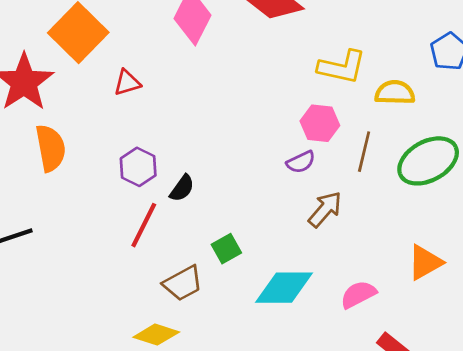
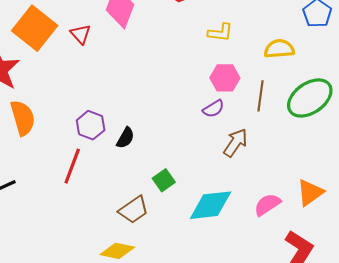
yellow L-shape: (342, 67) -> (220, 32), moved, size x0.7
red triangle: (127, 83) -> (81, 34), moved, turned -50
red line: (144, 225) -> (72, 166), moved
orange triangle: (425, 262) -> (310, 193), moved

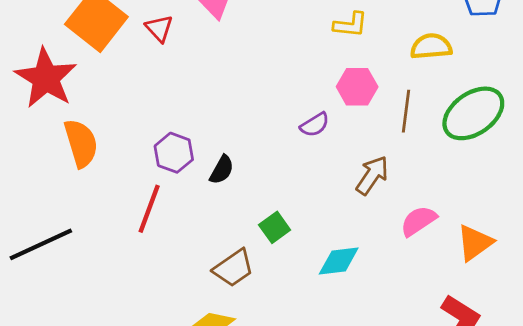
purple semicircle: (213, 109) -> (315, 125), moved
cyan diamond: (211, 205) -> (339, 261), size x0.7
pink semicircle: (267, 205) -> (419, 221), moved

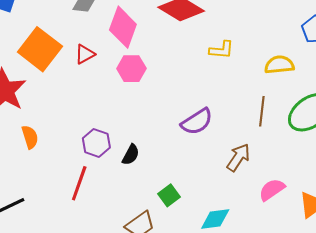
red triangle: (159, 28) -> (85, 54), turned 45
pink hexagon: (357, 87) -> (131, 69), moved
purple semicircle: (315, 125) -> (197, 122), size x1.5
orange semicircle: (81, 143) -> (30, 137), size x0.7

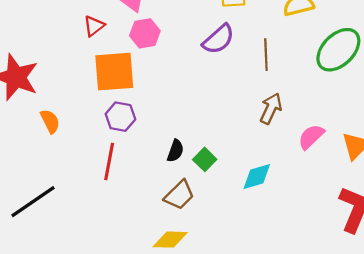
orange square: (40, 49) -> (114, 72), moved, turned -33
brown line: (262, 111) -> (266, 55), moved
purple semicircle: (197, 122) -> (218, 39), moved
black semicircle: (131, 155) -> (175, 151), moved

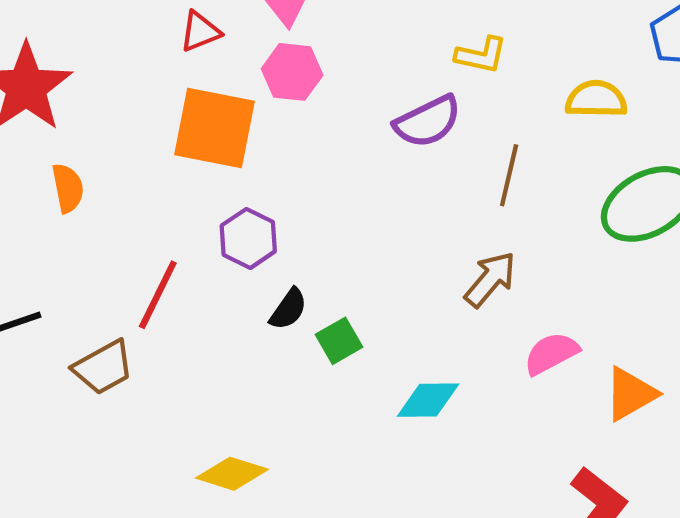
purple hexagon: (120, 117) -> (248, 238), moved
brown trapezoid: (179, 195) -> (103, 367), moved

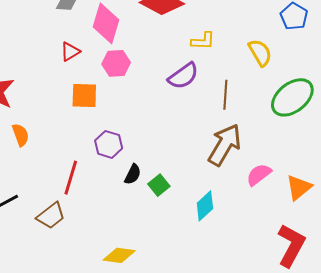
yellow semicircle: (596, 99) -> (260, 53), turned 68
orange square: (215, 128) -> (84, 96), size x0.7
brown arrow: (490, 279) -> (225, 145), size x1.5
cyan diamond: (428, 400) -> (205, 206), turned -32

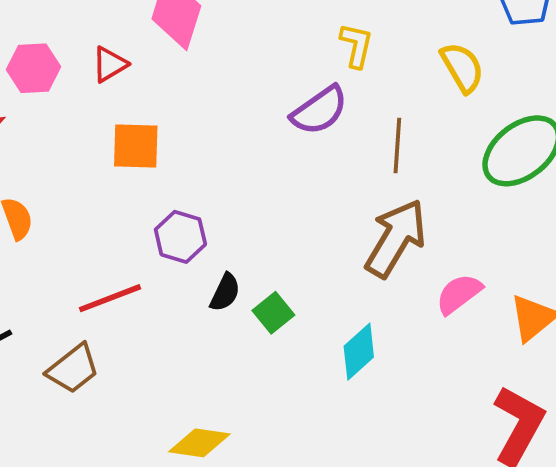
yellow L-shape: (203, 41) -> (356, 45), turned -80
pink hexagon: (116, 63) -> (34, 68), moved
red line: (71, 178) -> (110, 298), turned 52

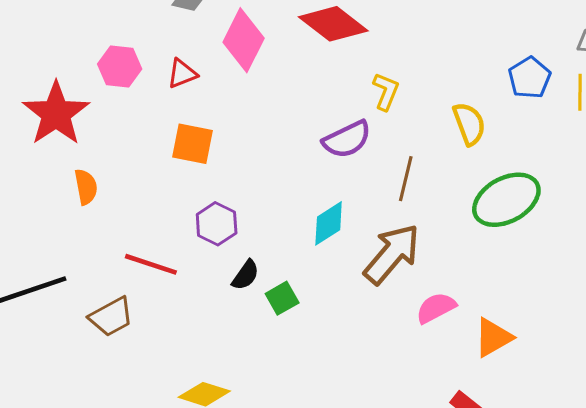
red line: (110, 298) -> (151, 264), turned 30
cyan diamond: (359, 352) -> (329, 223), moved

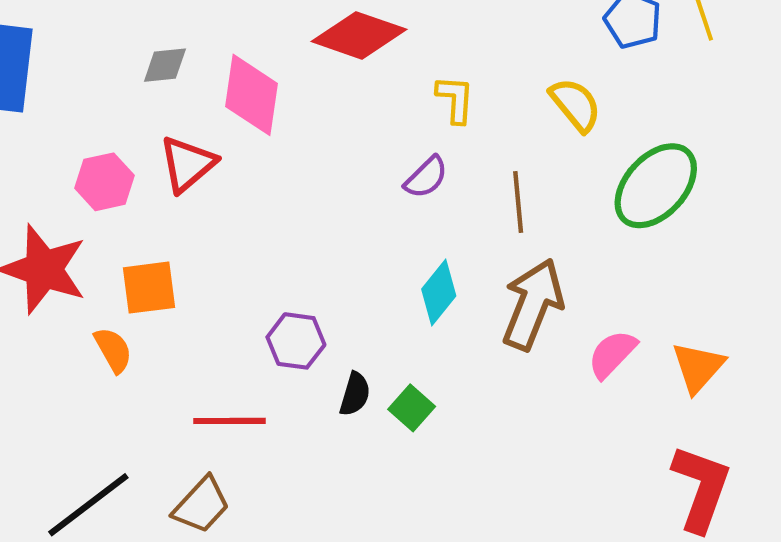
red triangle: (182, 74) -> (187, 164), size x1.4
purple semicircle: (347, 139) -> (426, 177), size x0.7
orange square: (192, 144) -> (149, 288), moved

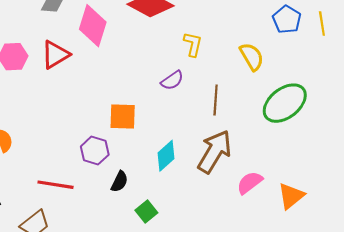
orange square: (149, 288) -> (123, 117), moved
cyan diamond: (439, 292) -> (166, 156), moved
green square: (412, 408) -> (146, 212), moved

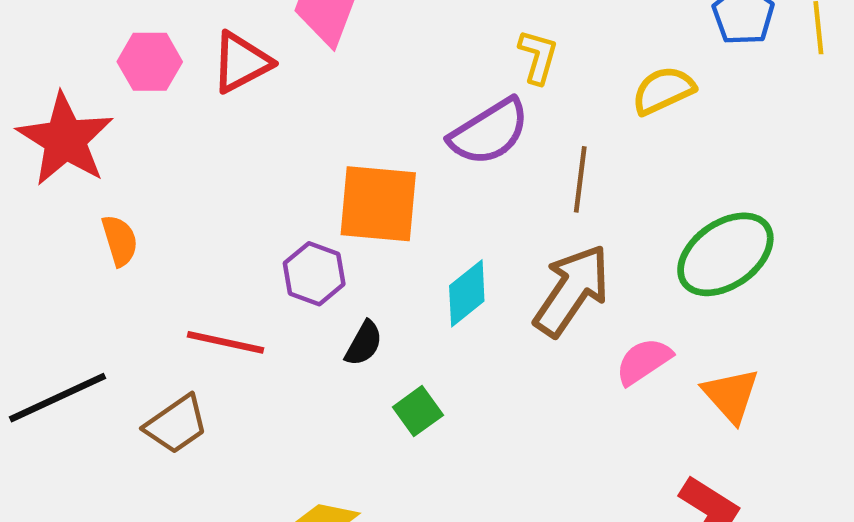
yellow semicircle: (252, 57) -> (663, 90), turned -88
purple semicircle: (172, 80) -> (489, 132), size x1.6
green ellipse: (285, 103) -> (725, 254), moved
orange square: (123, 117) -> (378, 204), size x1.4
orange triangle: (291, 196) -> (731, 395), turned -36

